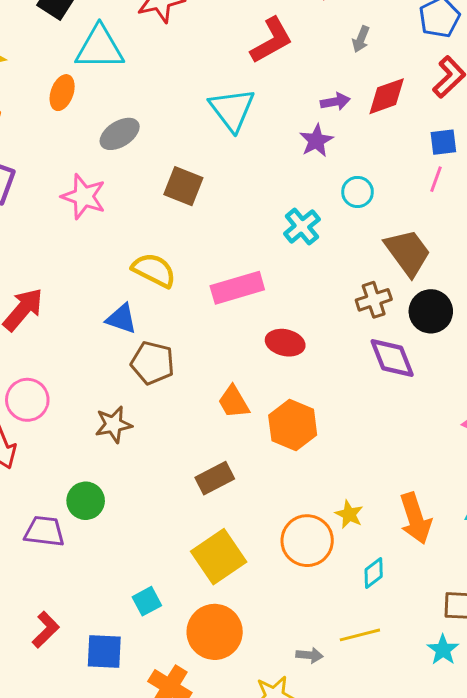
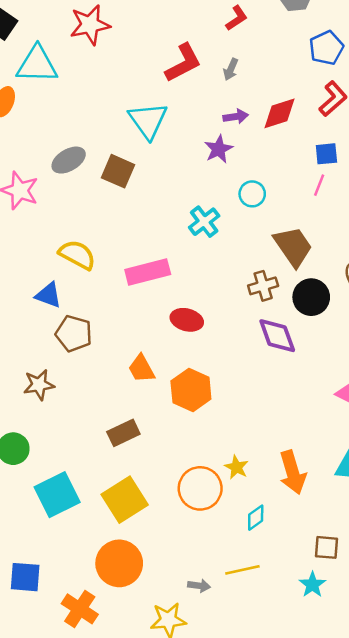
gray arrow: (361, 39) -> (231, 69), moved
gray ellipse: (120, 134) -> (69, 160), moved
brown square: (183, 186) -> (118, 171), moved
cyan square: (147, 601) -> (57, 495), moved, size x1.8

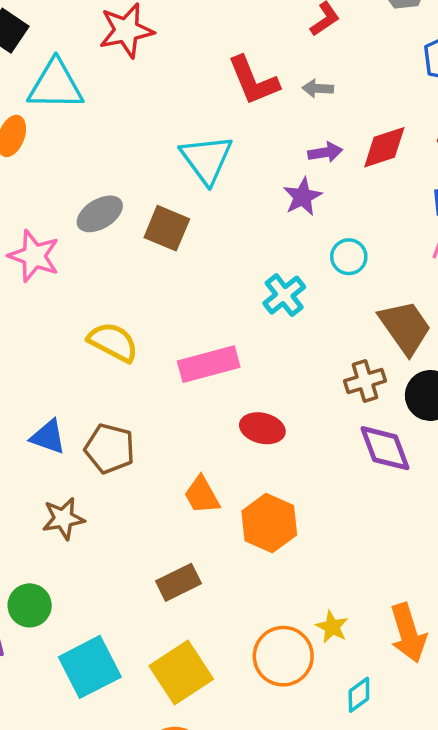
red L-shape: (183, 63) -> (253, 81), turned 96
gray arrow: (231, 69) -> (318, 88), turned 70
blue triangle: (49, 295) -> (48, 437), moved

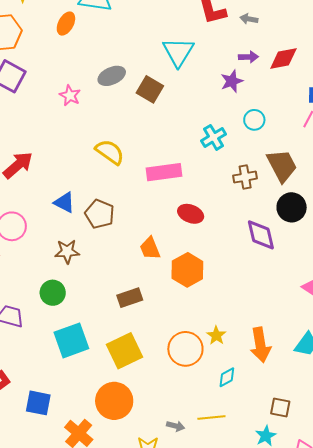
pink star: (34, 256) -> (70, 95), size x0.7
brown cross: (365, 381) -> (245, 177), moved
green circle: (30, 605) -> (53, 293), moved

